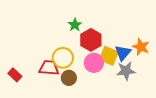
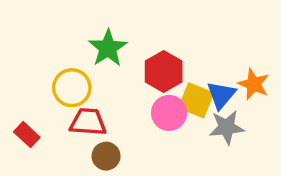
green star: (75, 25) -> (108, 48), moved, size x1.5
yellow circle: (63, 58) -> (72, 88), moved
brown circle: (69, 78) -> (106, 156), moved

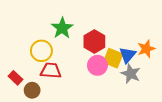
orange star: (254, 84) -> (146, 49), turned 30
gray star: (227, 127) -> (131, 74), turned 30
brown circle: (106, 156) -> (32, 90), moved

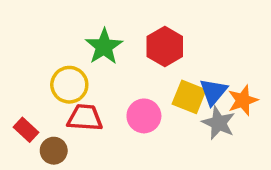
red hexagon: (94, 41) -> (165, 47), moved
orange star: (146, 49) -> (243, 100), moved
pink circle: (97, 65) -> (144, 116), moved

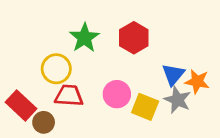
yellow square: (189, 97) -> (145, 107), moved
orange star: (243, 100) -> (197, 81), turned 30
red rectangle: (26, 130) -> (21, 105), size x1.5

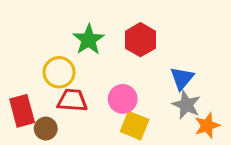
orange star: (197, 81) -> (207, 126), moved, turned -30
red rectangle: (21, 105) -> (22, 111), turned 32
yellow square: (145, 107) -> (135, 126), moved

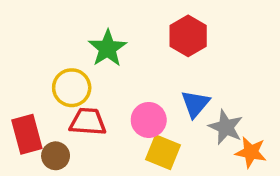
red hexagon: (140, 40) -> (188, 36), moved
blue triangle: (182, 78) -> (195, 104), moved
orange star: (207, 126) -> (251, 152), turned 30

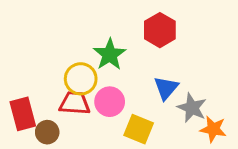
green star: (107, 48) -> (110, 54), moved
yellow circle: (72, 88) -> (81, 79), moved
pink circle: (149, 120) -> (110, 102), moved

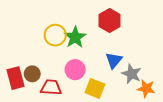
yellow circle: (81, 79) -> (55, 35), moved
red trapezoid: (75, 103) -> (51, 87), moved
brown circle: (47, 132) -> (32, 74), moved

